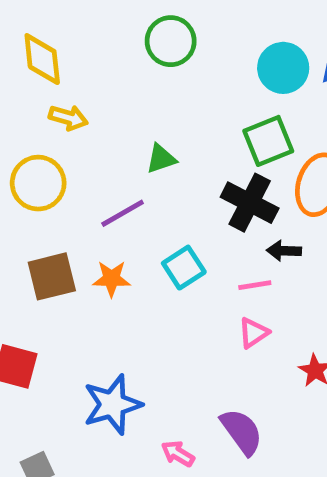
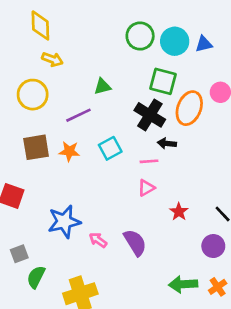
green circle: (171, 41) -> (140, 36), moved
green square: (268, 141) -> (163, 81), turned 32
pink arrow: (178, 454) -> (98, 240), moved

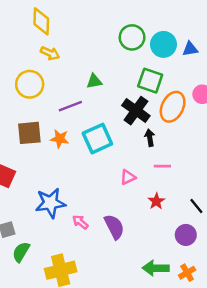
black arrow: (167, 143) -> (150, 138), turned 70
cyan square: (110, 148) -> (97, 139), size x1.4
pink line: (149, 161) -> (162, 166), moved

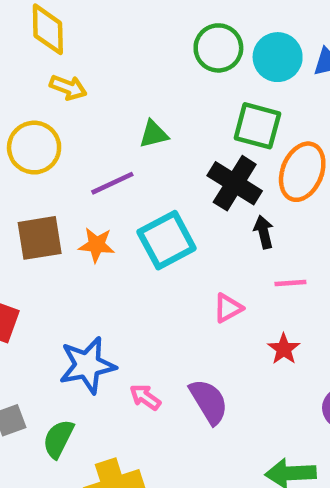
green semicircle: (21, 252) -> (58, 439), moved

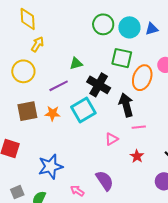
yellow arrow: (68, 87) -> (37, 44), turned -77
black cross: (235, 183) -> (99, 85), moved
black arrow: (264, 232) -> (126, 105), size x1.6
pink arrow: (145, 397) -> (77, 191), moved

